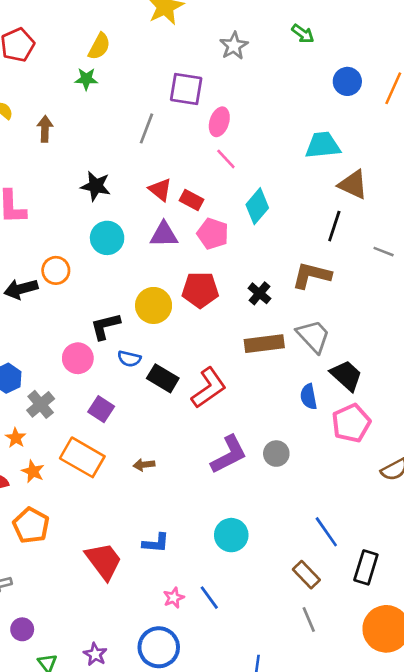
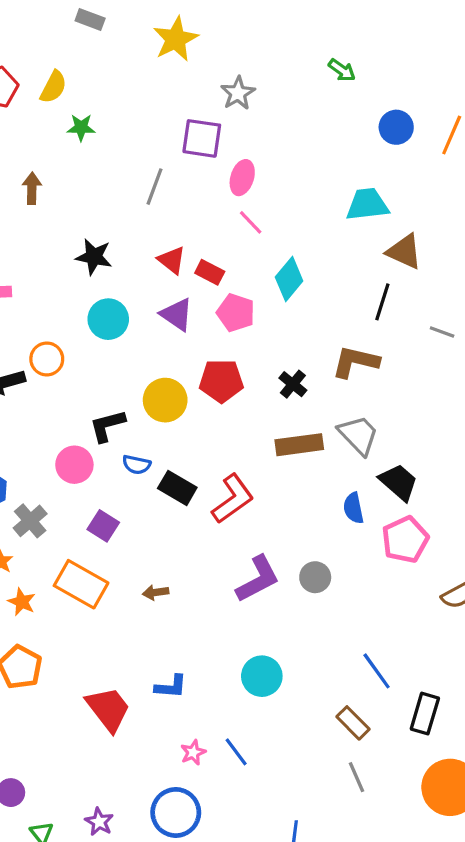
yellow semicircle: (99, 46) -> (53, 87), moved
gray star: (234, 46) -> (238, 93), moved
purple triangle: (164, 235) -> (177, 314), turned 36

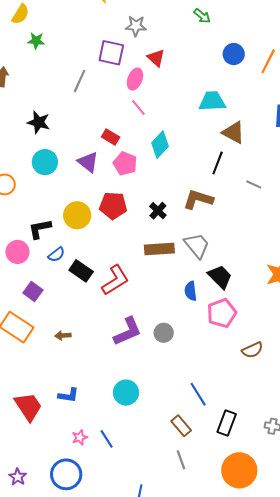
gray star: (238, 93) -> (136, 26), turned 30
red triangle: (172, 260) -> (156, 58), moved
blue semicircle: (137, 465) -> (56, 255), turned -54

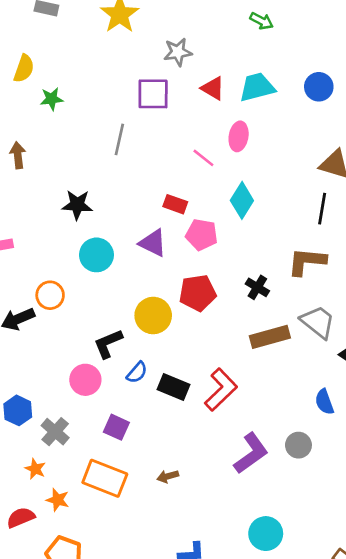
blue circle: (234, 54) -> (319, 87), moved
pink ellipse: (135, 79) -> (239, 136), moved
cyan trapezoid: (212, 101) -> (257, 87), moved
blue semicircle: (191, 291) -> (324, 402), moved

